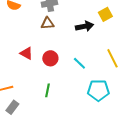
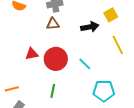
red triangle: (26, 53) -> (32, 54), turned -40
red circle: (50, 58) -> (56, 59), size x1.5
yellow line: (112, 58) -> (118, 45), moved

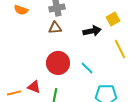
red triangle: (32, 54) -> (34, 87), moved, turned 32

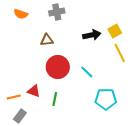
yellow square: (113, 19) -> (115, 31), moved
brown triangle: (55, 28) -> (47, 40), moved

